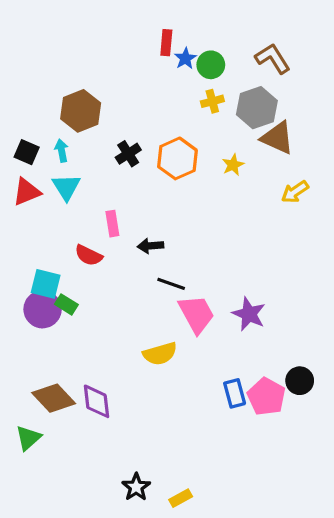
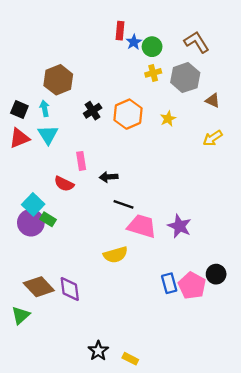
brown triangle: (277, 138) -> (213, 100), moved, size x0.6
cyan square: (46, 284) -> (33, 204), turned 30
pink trapezoid: (196, 314) -> (142, 226), turned -44
yellow rectangle: (181, 498) -> (130, 359), turned 56

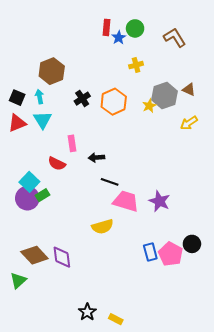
green circle: (152, 47) -> (135, 28), moved
gray hexagon: (185, 78) -> (165, 96), moved
green rectangle: (48, 219) -> (43, 195), turned -64

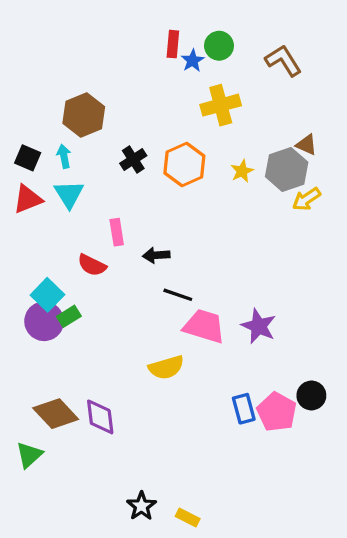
yellow cross: (136, 65) -> (221, 105), size x1.6
gray hexagon: (165, 96) -> (287, 169), moved

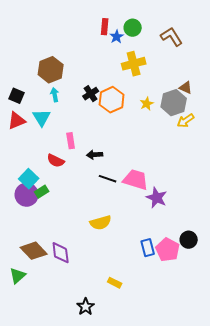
cyan arrow: (64, 156) -> (55, 95), moved
black cross: (133, 160) -> (91, 94), moved
pink trapezoid: (204, 326) -> (136, 180), moved
yellow rectangle: (188, 518) -> (115, 283), moved

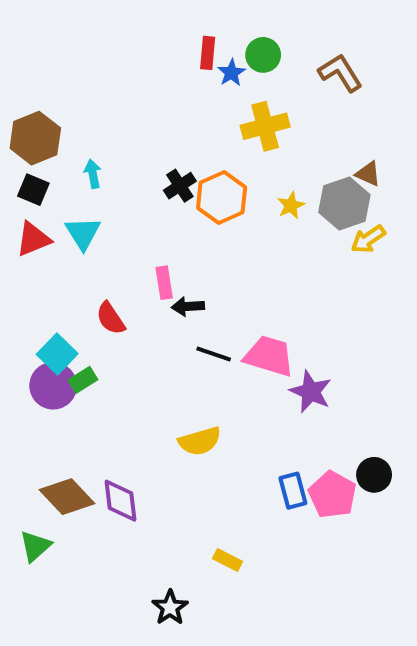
brown hexagon: (51, 70) -> (35, 138), moved
cyan arrow: (55, 95) -> (93, 174), moved
pink rectangle: (71, 141) -> (164, 283), moved
red semicircle: (56, 161) -> (111, 318), turned 30

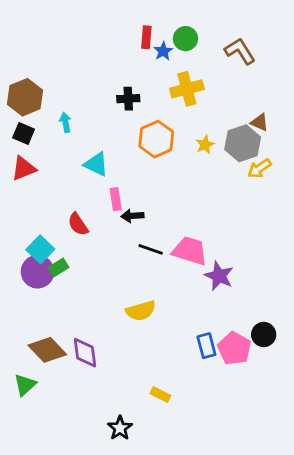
black cross: (180, 186) -> (128, 99), moved, turned 30
cyan triangle: (83, 233) -> (96, 164), moved, turned -32

